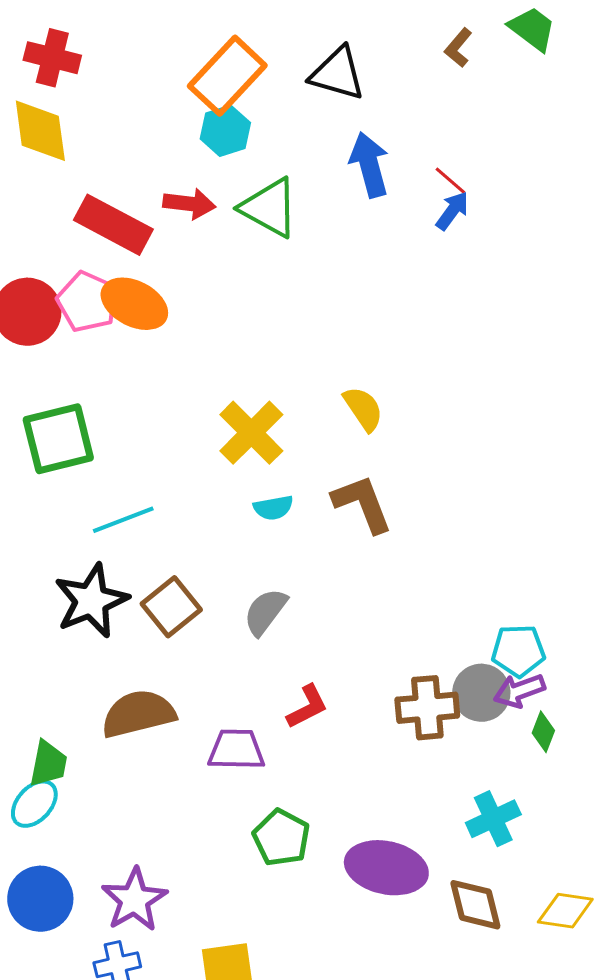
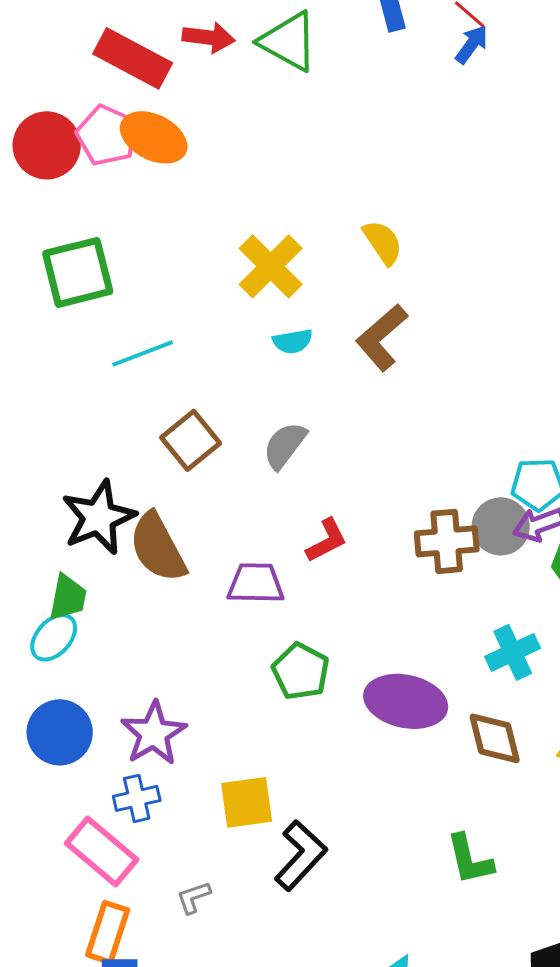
brown L-shape: (362, 504) -> (382, 337), turned -110
black star: (91, 601) -> (99, 517), moved
brown semicircle: (138, 714) -> (158, 547), turned -104

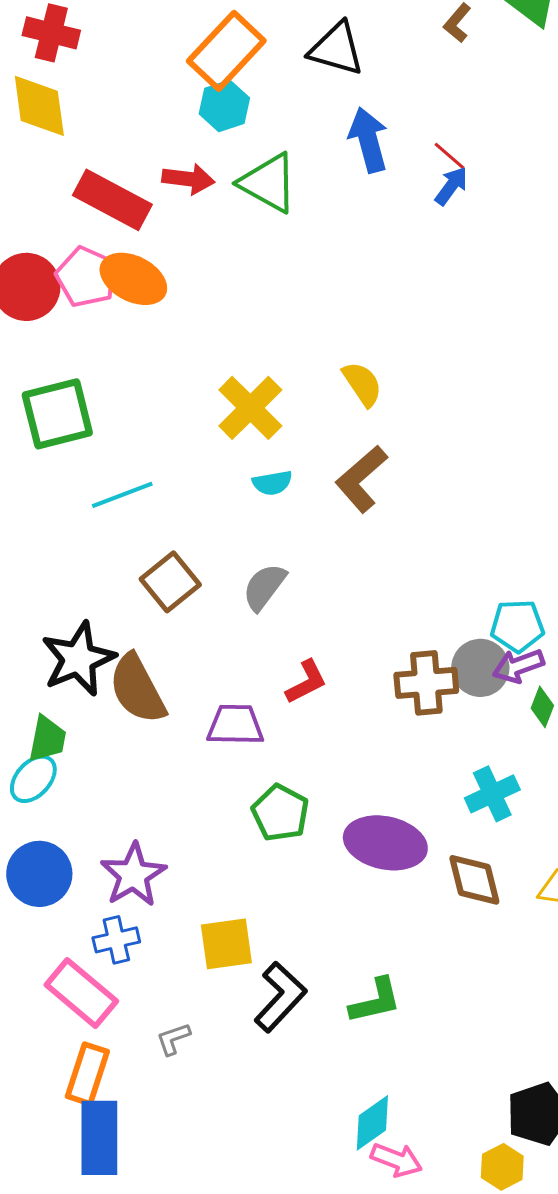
green L-shape: (470, 859) -> (375, 1001), moved, turned -90

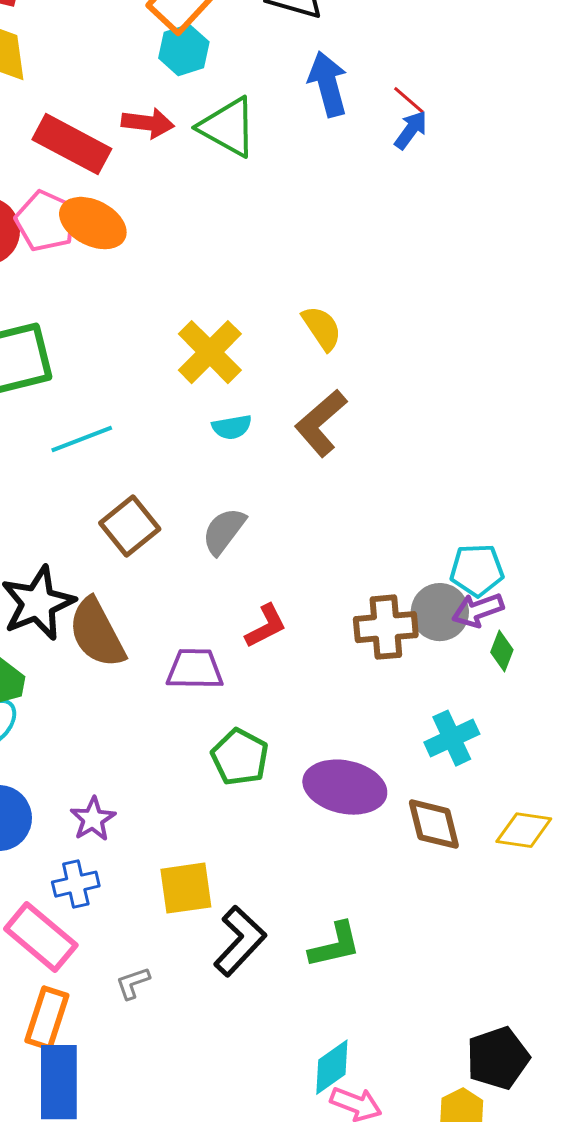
purple star: (133, 875) -> (93, 819), size x0.7

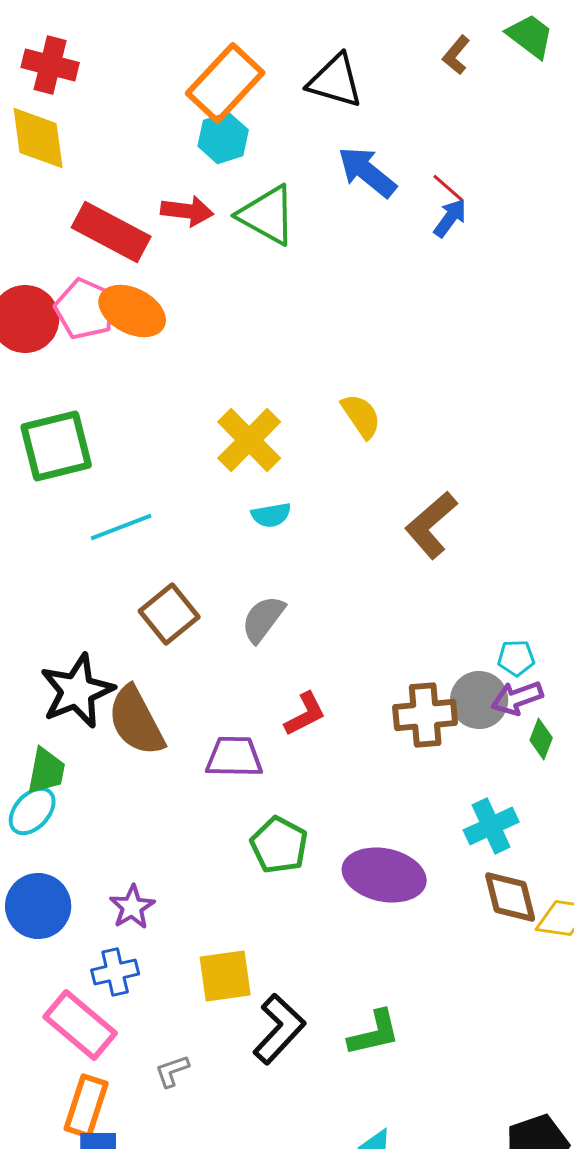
blue arrow: (328, 84) -> (367, 172), turned -36
brown L-shape: (321, 423) -> (431, 525), moved
cyan pentagon: (477, 570) -> (516, 658), size x0.7
brown diamond: (434, 824) -> (510, 897), moved

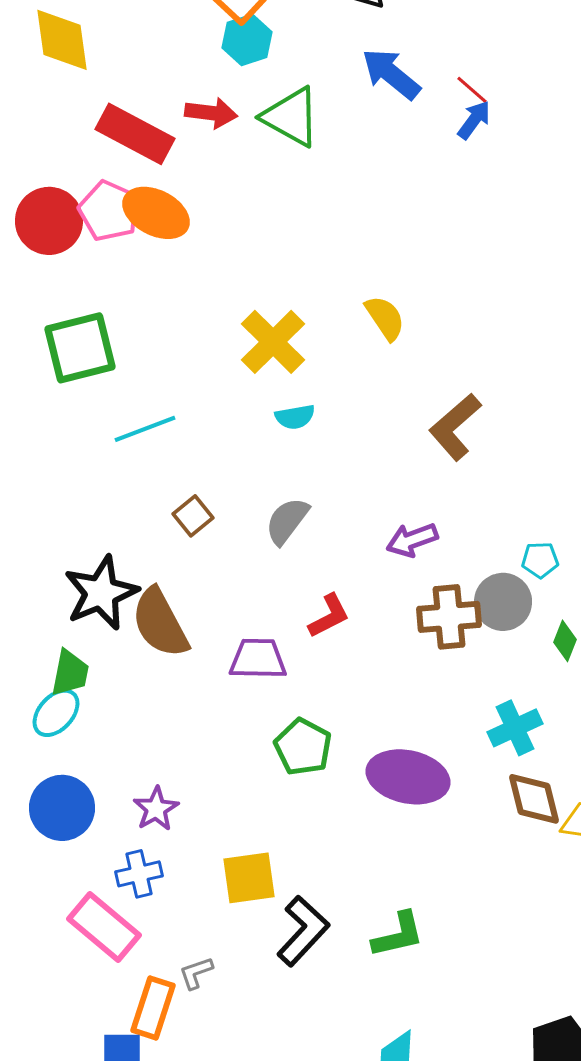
brown square: (169, 614) -> (193, 516), size x0.7
purple arrow: (517, 698) -> (412, 540), moved
orange rectangle: (86, 1106) -> (153, 1008), moved

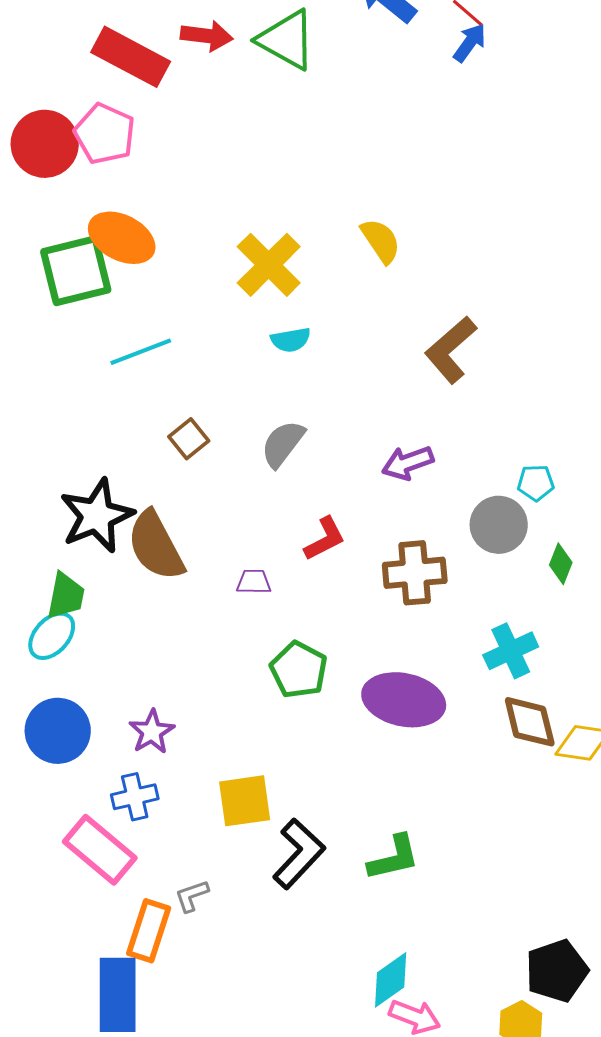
orange ellipse: (156, 213) -> (122, 238), moved
brown cross: (449, 617) -> (415, 573), moved
purple trapezoid: (258, 659) -> (254, 582), size x0.6

